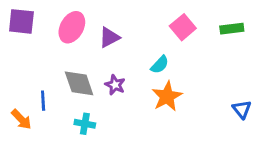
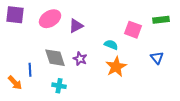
pink ellipse: (72, 27) -> (50, 19), turned 30
pink square: (183, 27) -> (133, 30), moved, turned -30
cyan semicircle: (160, 65) -> (111, 45), turned -112
blue triangle: (242, 109) -> (157, 58), moved

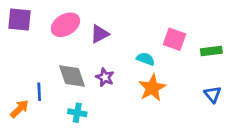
green rectangle: (161, 20) -> (211, 51), moved
blue triangle: (157, 58) -> (213, 94), moved
orange arrow: (15, 83) -> (19, 109), turned -91

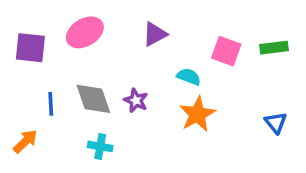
purple square: (19, 19) -> (30, 48), moved
purple triangle: (100, 34) -> (155, 34), moved
green rectangle: (211, 51) -> (274, 48), moved
blue line: (39, 92) -> (51, 104), moved

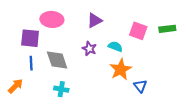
pink ellipse: (85, 32) -> (52, 19), turned 35
purple square: (30, 48) -> (30, 38), moved
purple star: (136, 101) -> (89, 49), moved
blue triangle: (276, 123) -> (140, 86), moved

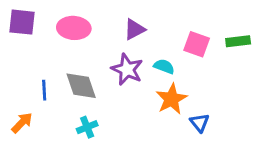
purple square: (30, 38) -> (22, 22), moved
purple star: (89, 49) -> (127, 69), size x1.5
cyan cross: (61, 89) -> (87, 127), turned -32

